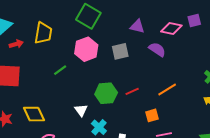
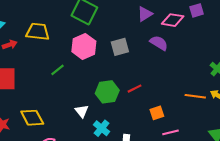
purple triangle: (137, 26) -> (145, 14), moved, turned -42
yellow trapezoid: (43, 33) -> (38, 32), turned -90
orange line: (167, 89) -> (195, 96), moved, turned 42

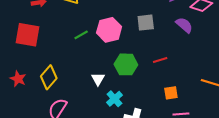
pink hexagon: (84, 46) -> (109, 30), moved
red line: (135, 89) -> (160, 60), moved
yellow diamond: (32, 118) -> (49, 77), turned 60

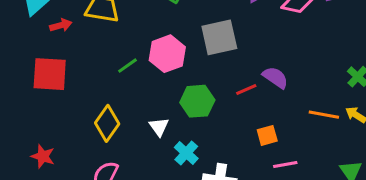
gray square: (146, 23) -> (219, 37), size x1.4
purple semicircle: (184, 25) -> (275, 78), moved
yellow diamond: (49, 77) -> (107, 123), moved
red star: (18, 79) -> (43, 156), moved

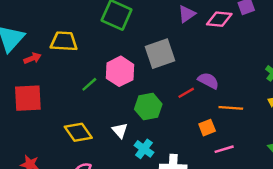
orange line: (324, 115) -> (231, 108), moved
yellow diamond: (107, 123) -> (78, 132), turned -64

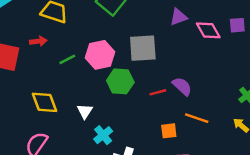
pink diamond: (219, 19) -> (208, 30), turned 40
red arrow: (32, 58) -> (38, 41), moved
green hexagon: (148, 107) -> (120, 81), moved

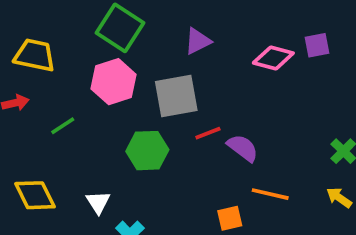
purple triangle: (178, 17) -> (198, 41), moved
pink diamond: (208, 30) -> (273, 58), turned -40
pink hexagon: (100, 55) -> (114, 82), moved
red line: (158, 92) -> (208, 133), moved

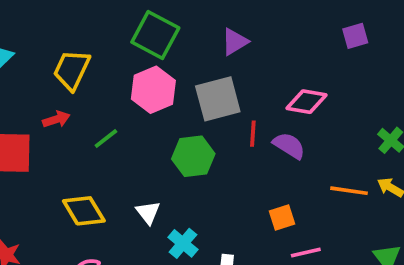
yellow trapezoid: (35, 55) -> (72, 70), turned -72
pink diamond: (273, 58) -> (307, 102), moved
red line: (208, 133) -> (253, 134), turned -60
orange line: (270, 194) -> (349, 191), moved

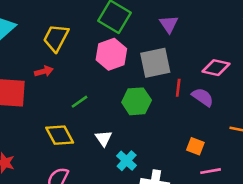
purple triangle: (235, 42) -> (169, 24), turned -36
green line: (106, 138) -> (80, 102), moved
orange square: (282, 217) -> (195, 146), turned 36

